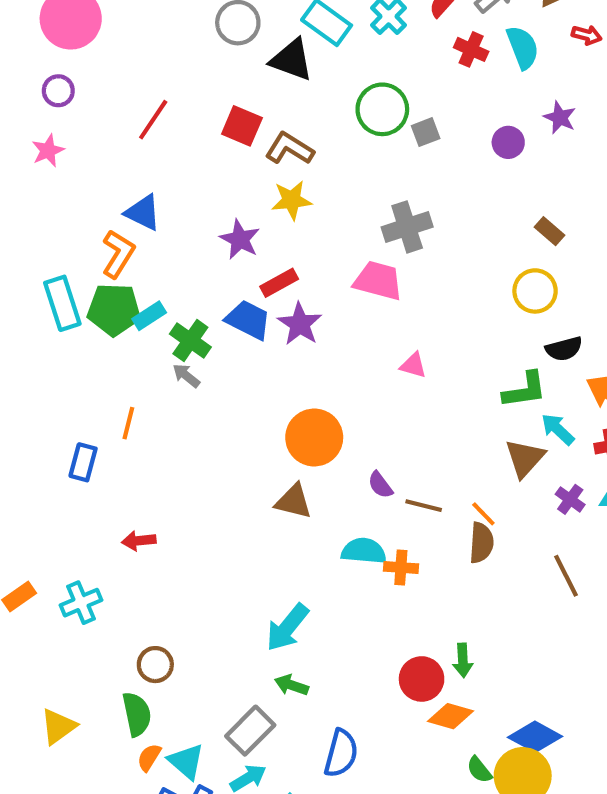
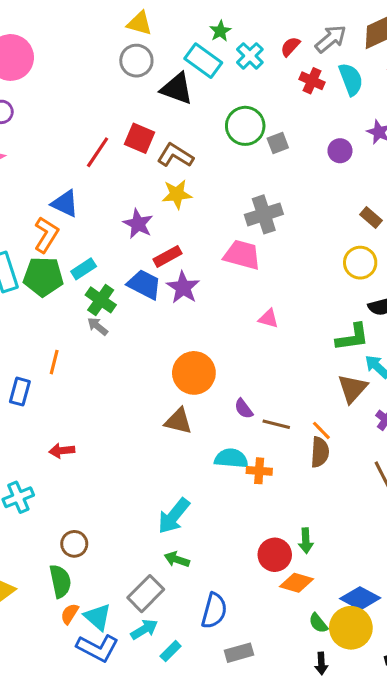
red line: (153, 120) -> (98, 152), moved
cyan rectangle: (149, 316) -> (84, 269), moved

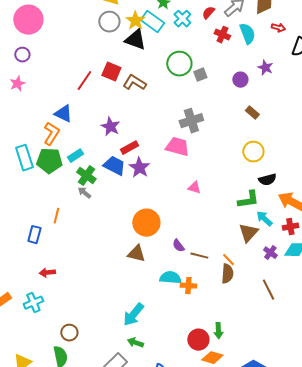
yellow star: (177, 194) -> (135, 21), moved, turned -30
brown rectangle: (371, 218) -> (252, 113), moved
red arrow: (62, 451) -> (47, 273), moved

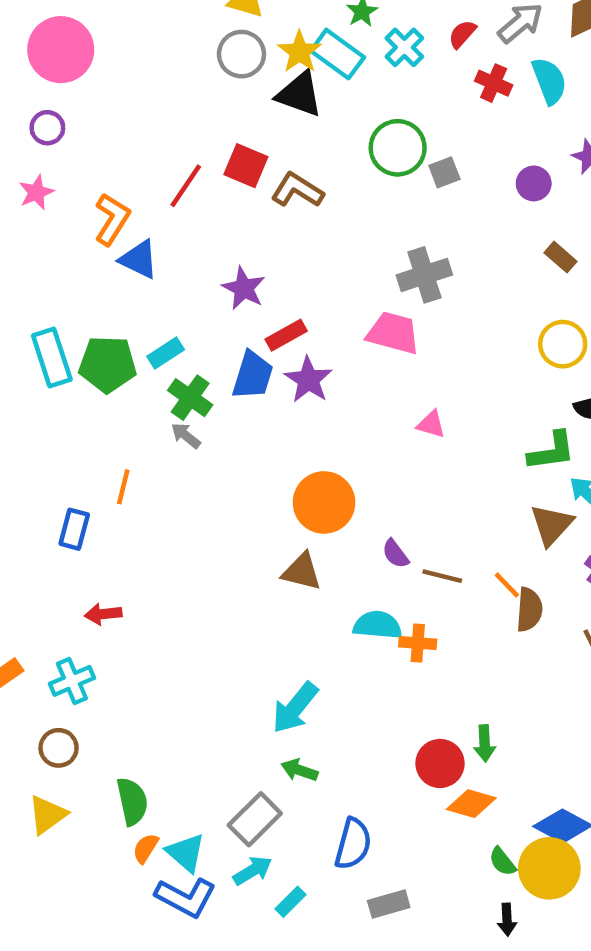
orange L-shape: (51, 134) -> (112, 219), moved
blue trapezoid: (114, 166) -> (253, 375), turned 80
brown semicircle: (227, 274) -> (529, 610), moved
brown circle: (69, 333) -> (59, 748), moved

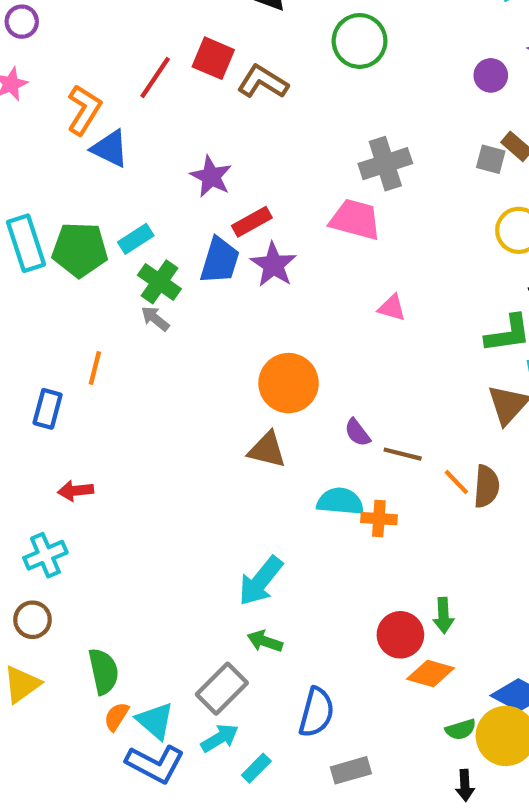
gray square: (444, 172) -> (491, 159), moved, turned 36
orange line: (507, 585) -> (456, 482), moved
green semicircle: (502, 862) -> (461, 729), turned -68

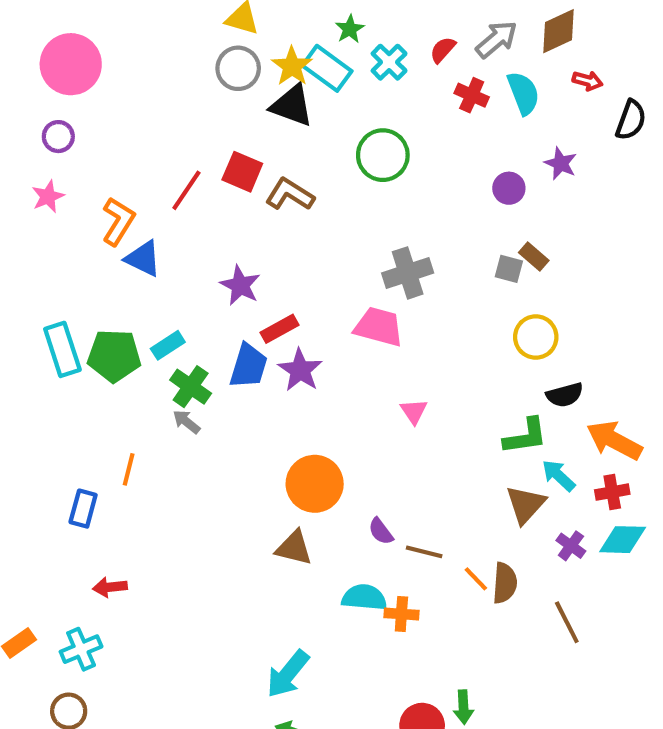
pink triangle: (392, 308) -> (414, 411), turned 40

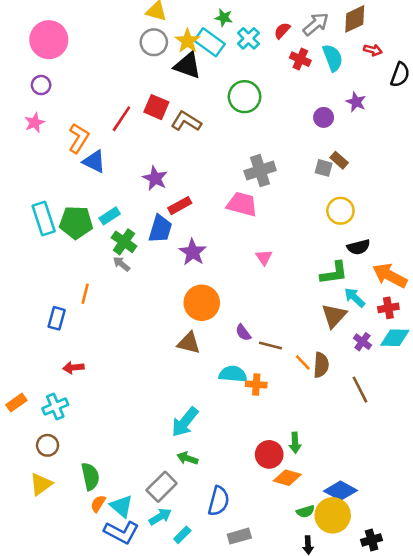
green star: (350, 29) -> (224, 18), turned -30
purple star: (300, 370) -> (193, 252), moved

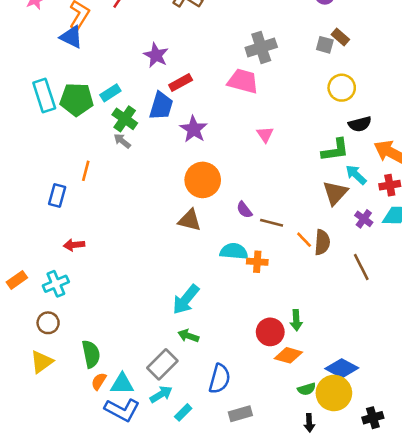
blue triangle: (94, 161) -> (71, 37), moved
cyan triangle: (121, 506) -> (122, 384), turned -40

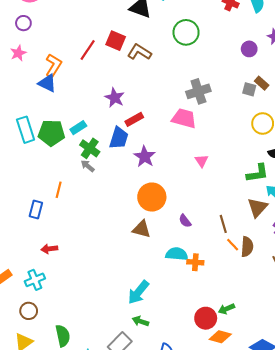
brown line: (272, 223) -> (223, 224), moved, turned 60
green arrow: (296, 320) -> (226, 309), turned 70

